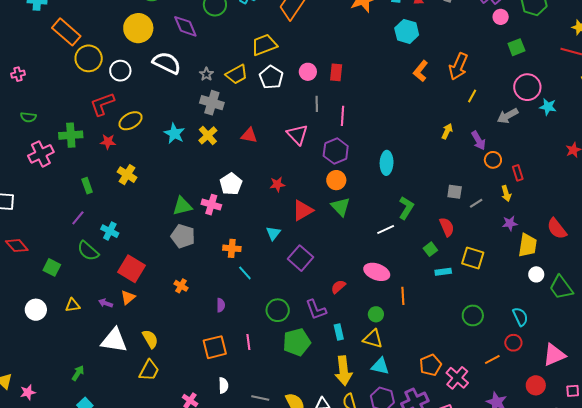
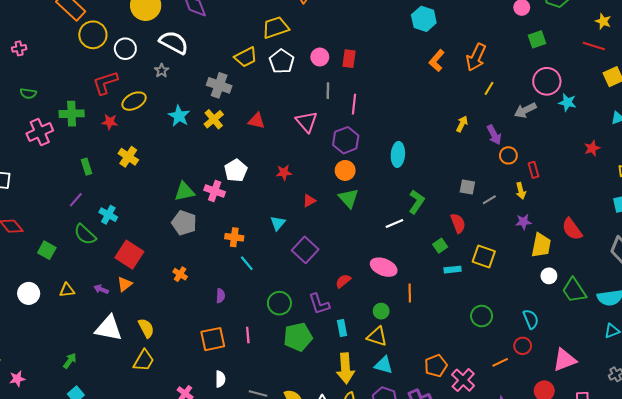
gray star: (206, 74) -> (162, 71), moved
red triangle: (303, 210) -> (309, 201), size x0.6

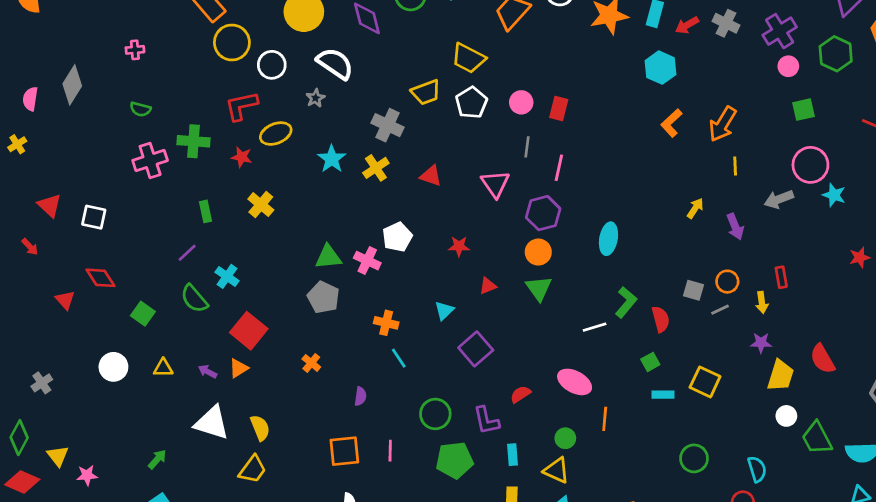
yellow trapezoid: (276, 27) -> (468, 58), turned -140
yellow line: (489, 88) -> (735, 166), turned -40
orange circle: (508, 155) -> (727, 282), moved
red semicircle: (458, 223) -> (661, 319), moved

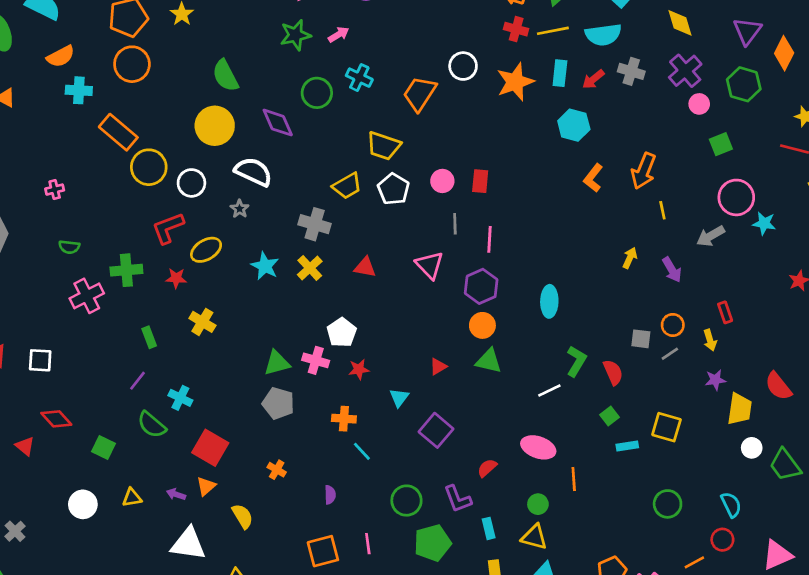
red star: (459, 246) -> (359, 369), moved
green triangle: (539, 288) -> (489, 361), turned -32
yellow semicircle: (260, 428) -> (243, 516), moved

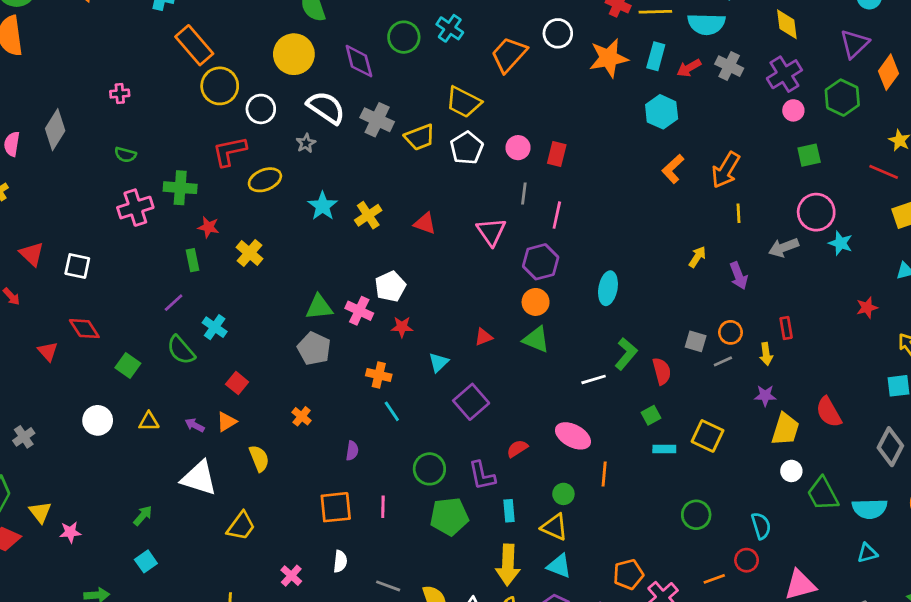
gray cross: (315, 224) -> (377, 120), moved
red star: (176, 278) -> (208, 227), moved
red square: (210, 448) -> (237, 383), size x0.6

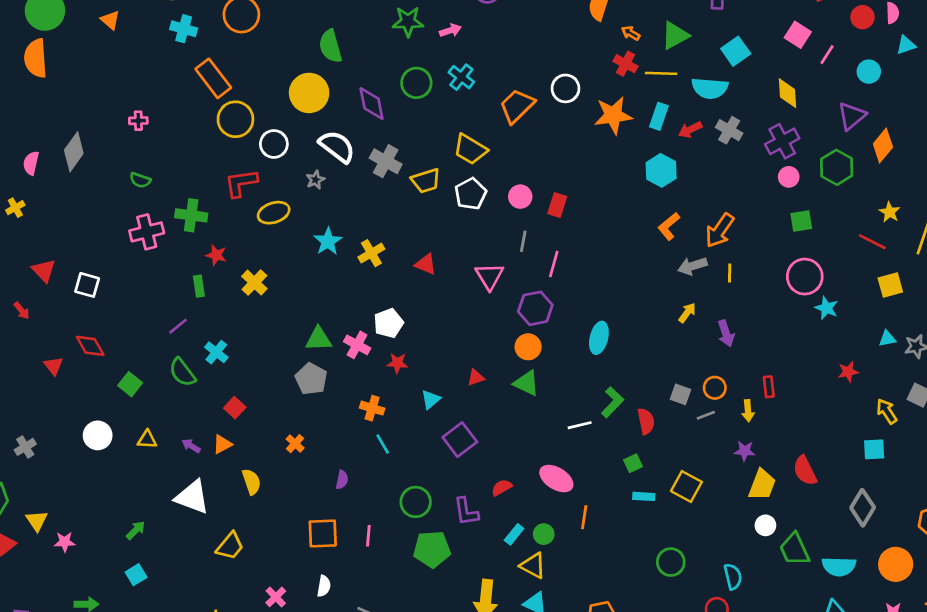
gray arrow: (784, 248) -> (692, 266), moved
cyan rectangle: (509, 511) -> (514, 534), moved, turned 40

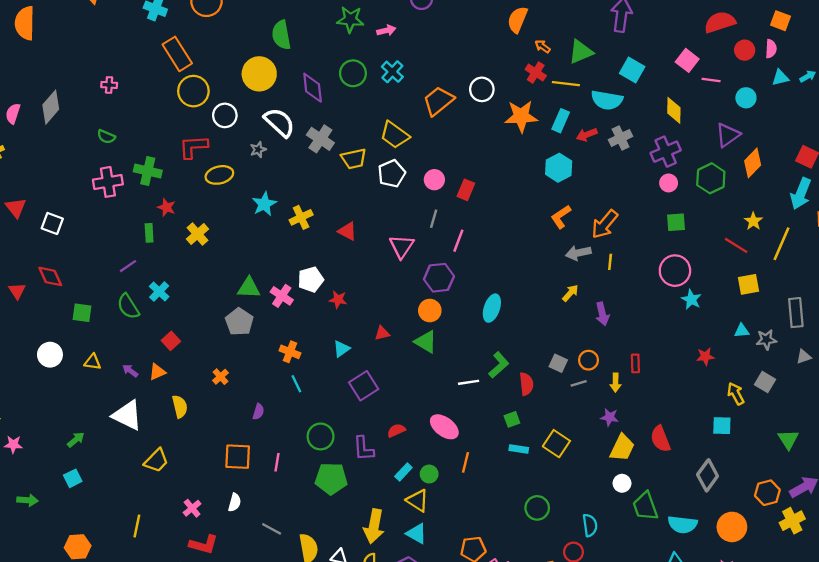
cyan square: (736, 51) -> (632, 70), turned -30
pink line: (827, 55) -> (711, 80), turned 60
gray cross: (729, 130) -> (621, 138), turned 30
red star: (397, 363) -> (338, 300), moved
green square: (130, 384) -> (82, 313), turned -36

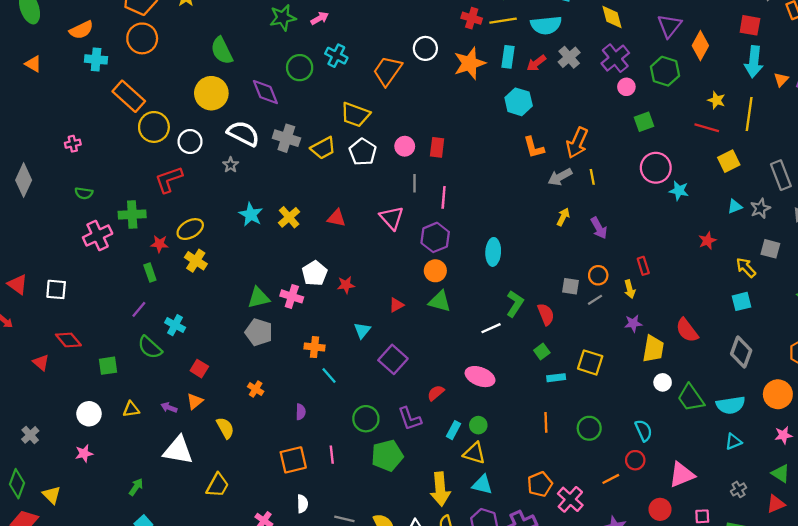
yellow ellipse: (219, 175) -> (190, 229), moved
orange L-shape: (561, 217) -> (534, 147), turned -55
pink star: (13, 444) -> (84, 453), moved
orange line: (465, 462) -> (546, 422), moved

